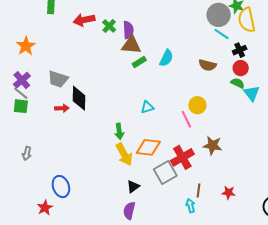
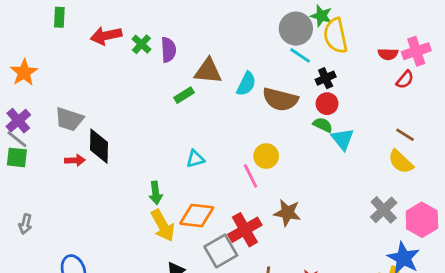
brown triangle: (131, 45) -> (208, 71), moved
cyan semicircle: (166, 58) -> (246, 84), moved
brown semicircle: (207, 65) -> (280, 99), size x1.4

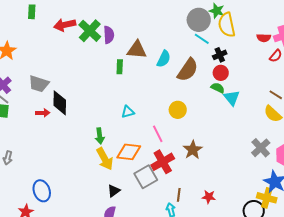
green cross: (141, 44) -> (90, 31), size x1.6
green rectangle: (184, 95) -> (120, 67), turned -56
brown semicircle: (280, 99) -> (188, 70), turned -70
pink line: (251, 176) -> (158, 134), moved
brown star: (287, 213) -> (193, 150), turned 30

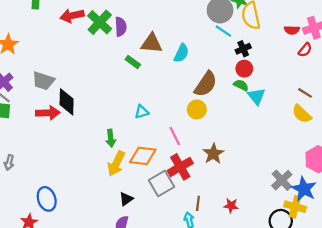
green rectangle: (120, 67) -> (133, 62), turned -56
brown semicircle: (188, 70) -> (206, 84), moved
red arrow: (43, 113) -> (48, 113), size x1.5
gray cross: (261, 148) -> (282, 180), moved
yellow arrow: (105, 159) -> (116, 164), turned 55

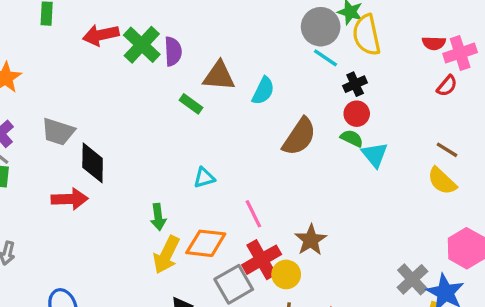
red semicircle: (292, 30) -> (434, 43), moved
yellow circle: (197, 109) -> (286, 274), moved
red arrow: (48, 113) -> (70, 199), moved

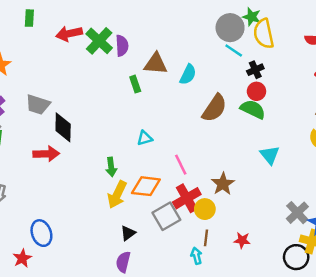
green rectangle: (191, 104) -> (135, 84), turned 35
green semicircle: (352, 138) -> (253, 109), size x1.5
cyan triangle: (375, 155) -> (270, 155), moved

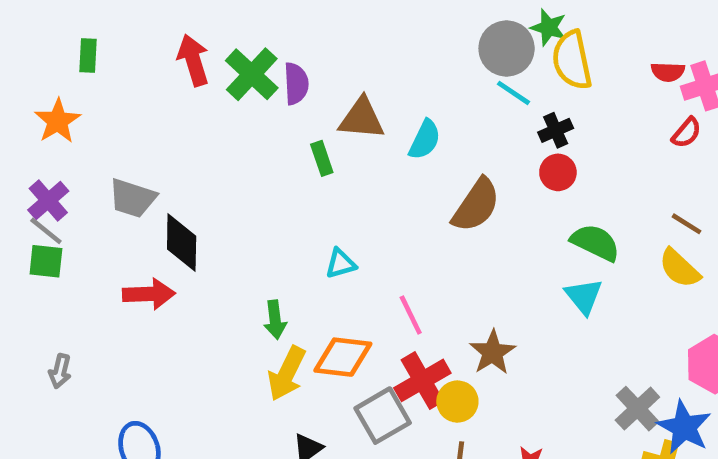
green rectangle: (29, 18) -> (88, 56), moved
red arrow: (69, 34) -> (193, 60), turned 85
green semicircle: (253, 109) -> (595, 243), moved

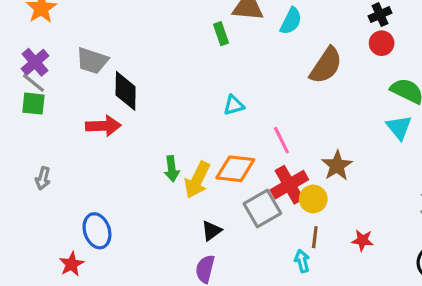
green arrow: (275, 320) -> (172, 169), moved

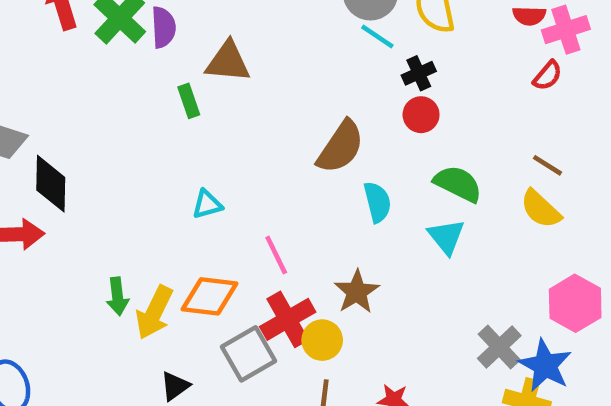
cyan semicircle: (291, 21) -> (377, 202), moved, turned -40

